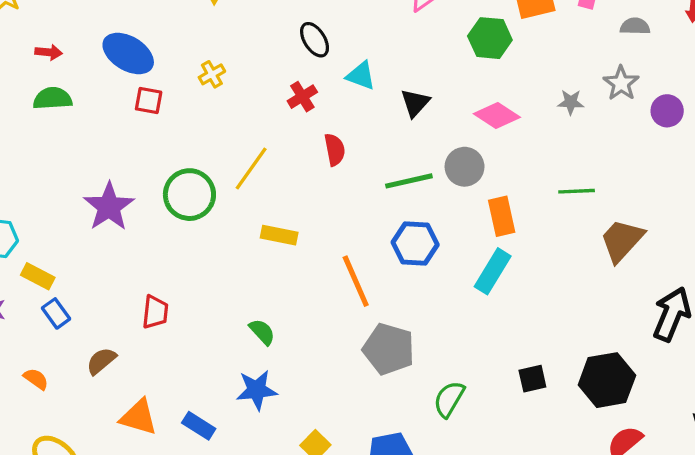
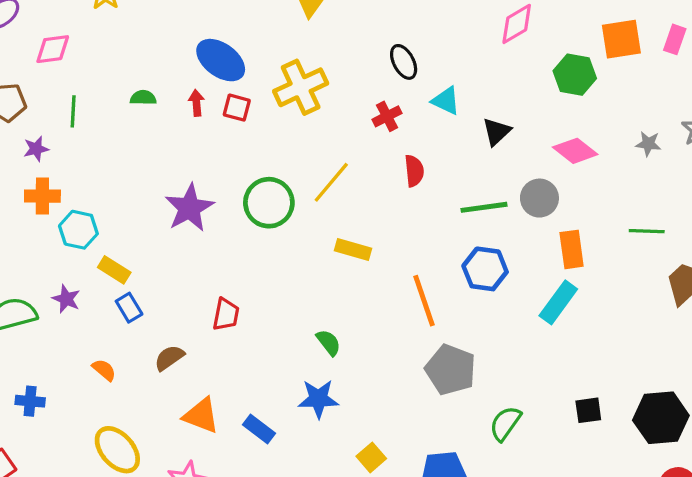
red arrow: (49, 52) -> (196, 103), moved, turned -105
yellow cross: (212, 74) -> (301, 87), size x2.0
green semicircle: (53, 98) -> (143, 98), size x0.7

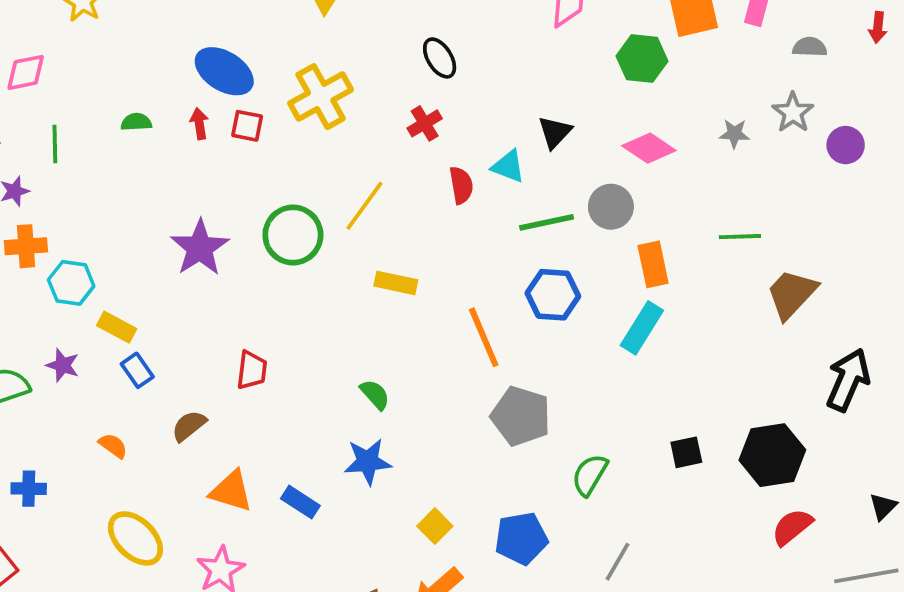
cyan triangle: (446, 101) -> (508, 166), moved

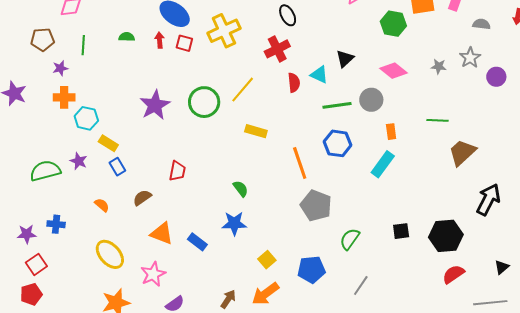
red cross: (425, 123) -> (277, 49), size x1.4
orange rectangle: (653, 264) -> (391, 132), size x0.7

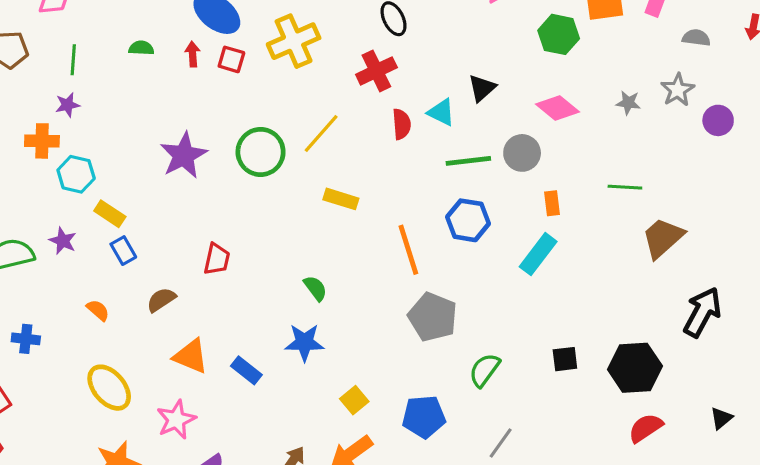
purple star: (60, 68) -> (68, 105), moved

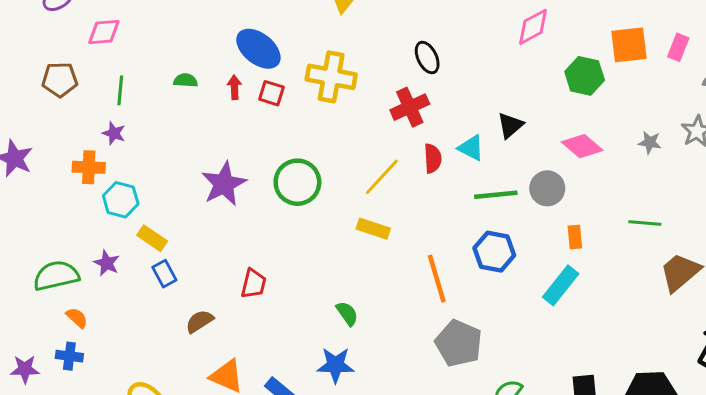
yellow cross: (294, 41) -> (331, 77), turned 33
purple star: (68, 105) -> (114, 133), turned 30
yellow line: (321, 134) -> (382, 177), moved
orange semicircle: (98, 310) -> (77, 318), moved

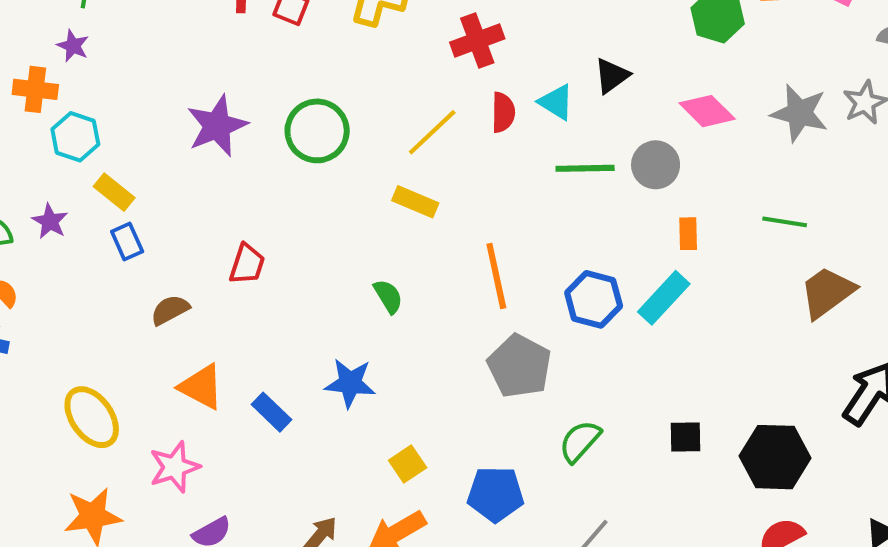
gray star: (650, 142) -> (799, 113), size x1.8
blue hexagon: (494, 252) -> (594, 299), moved
green semicircle: (347, 313) -> (388, 296), moved

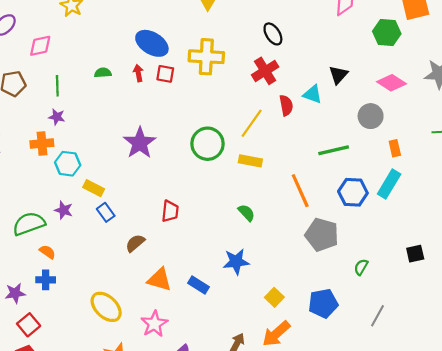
green circle: (317, 131) -> (208, 144), moved
green line: (585, 168) -> (334, 150), moved
green semicircle: (580, 441) -> (361, 267), size x0.7

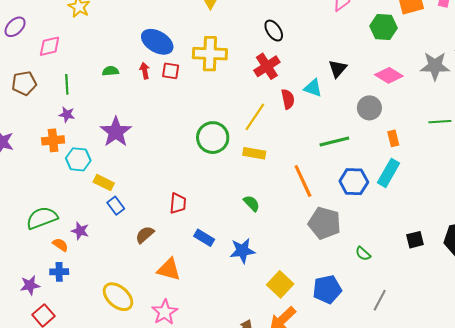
purple star: (140, 143) -> (116, 132), moved
purple star: (64, 210) -> (80, 231), moved
green semicircle: (361, 267) -> (363, 254), turned -77
blue rectangle: (199, 285) -> (204, 238), moved
yellow square: (274, 297) -> (280, 284), size x1.4

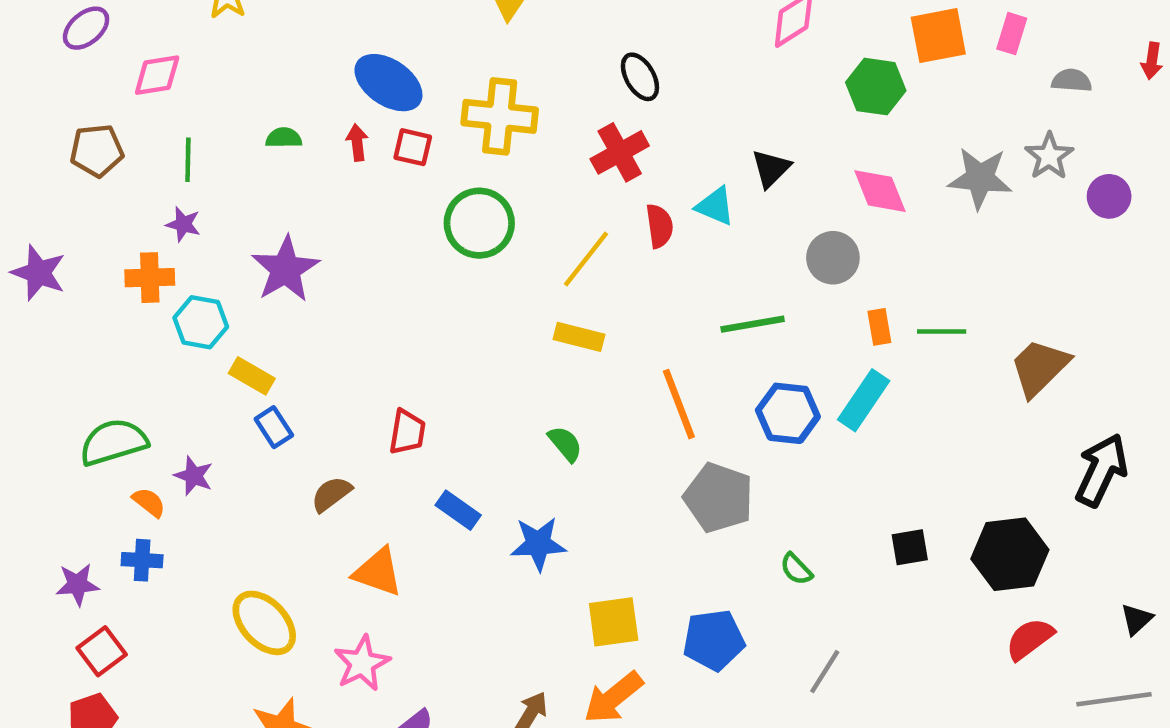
pink diamond: (389, 75) -> (880, 191), turned 32
green line: (440, 122) -> (942, 332), moved
green circle: (213, 138) -> (479, 223), moved
yellow square: (280, 284) -> (614, 622), turned 35

